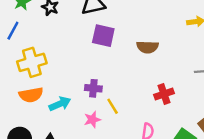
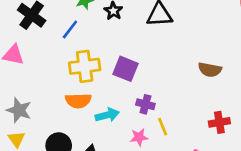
purple square: (103, 36) -> (125, 69), moved

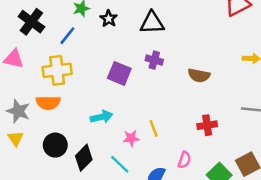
yellow cross: (85, 66) -> (57, 70), moved
orange semicircle: (78, 101) -> (48, 103), moved
purple cross: (145, 104) -> (154, 60), moved

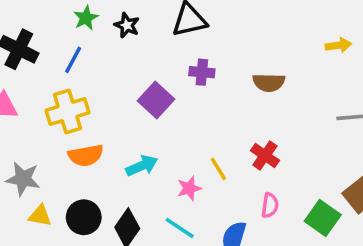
purple square: (119, 73) -> (156, 100), turned 30
orange semicircle: (48, 103) -> (86, 155), moved
red cross: (207, 125) -> (265, 156), moved, turned -36
yellow triangle: (16, 138) -> (40, 216), moved, turned -35

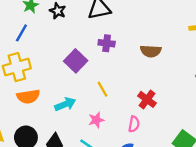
yellow line: (218, 169) -> (103, 89), moved
pink semicircle: (270, 205) -> (134, 124), moved

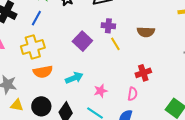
yellow line: (103, 89) -> (115, 44), moved
red cross: (147, 99) -> (143, 73), turned 35

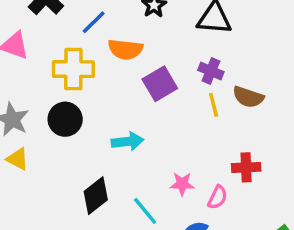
brown semicircle: (146, 32) -> (248, 97), moved
orange semicircle: (43, 72) -> (125, 49), moved
pink star: (101, 91) -> (182, 184), moved
black circle: (41, 106) -> (65, 119), moved

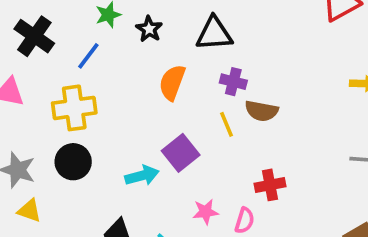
orange semicircle: (125, 49) -> (172, 82), moved, turned 112
purple cross: (211, 71) -> (233, 82), moved
purple square: (160, 84) -> (181, 153), moved

